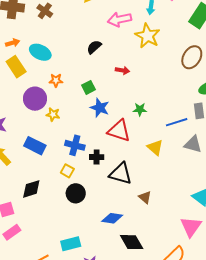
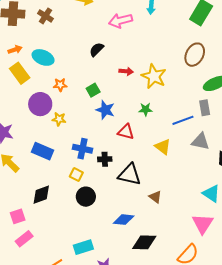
yellow star: (147, 36) -> (154, 76), moved
red triangle: (119, 131) -> (126, 132), size x0.7
black diamond: (132, 242) -> (144, 242), turned -55

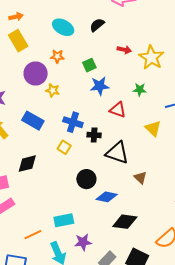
cyan ellipse: (43, 57) -> (63, 27), moved
blue star: (105, 110) -> (100, 86), turned -30
black circle: (86, 197) -> (86, 179), moved

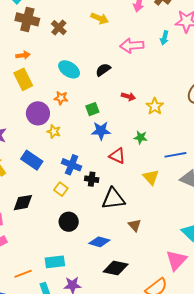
yellow star: (151, 57) -> (155, 106), size x0.7
black triangle: (117, 153) -> (113, 199), turned -30
black circle: (86, 179) -> (69, 222), moved

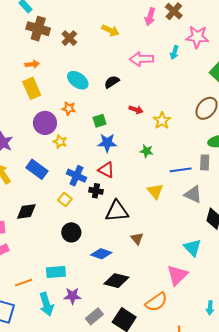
red triangle: (117, 156) -> (106, 170), moved

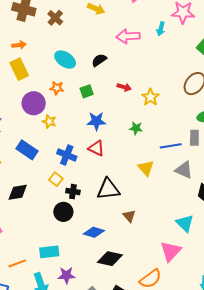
green square: (100, 121) -> (87, 91), moved
black cross: (96, 191) -> (73, 192), moved

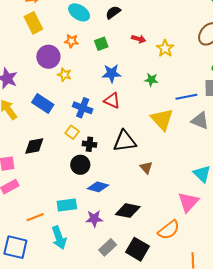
yellow triangle: (146, 168) -> (162, 119), size x1.4
blue diamond: (94, 232) -> (98, 187), moved
purple star: (67, 275) -> (94, 219), moved

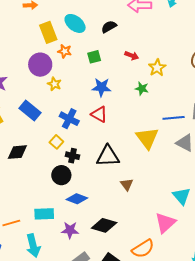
yellow rectangle: (33, 23) -> (48, 32), moved
green star: (151, 80) -> (142, 89), moved

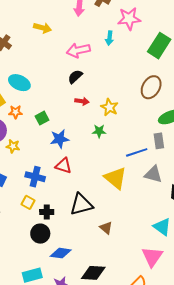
black semicircle: (109, 27) -> (75, 77), moved
green square: (94, 57) -> (42, 118), moved

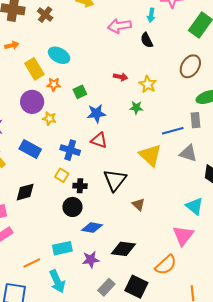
black semicircle: (75, 77) -> (147, 40), moved, turned -77
black triangle: (81, 205) -> (115, 180), turned -40

